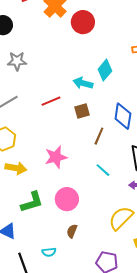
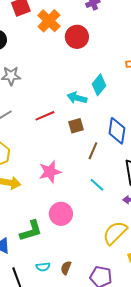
green L-shape: (32, 202) -> (31, 231), moved
brown semicircle: (72, 231) -> (66, 268), moved

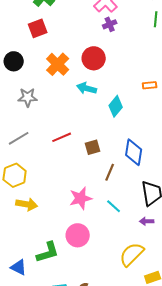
orange cross: (49, 21) -> (58, 64), moved
cyan arrow: (77, 98) -> (87, 88), moved
pink star: (50, 172) -> (81, 198), moved

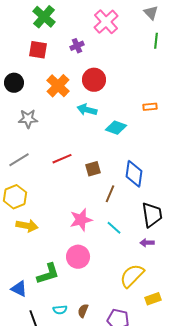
purple cross: (110, 24) -> (77, 46), moved
red square: (38, 28) -> (38, 50), turned 30
cyan diamond: (116, 106) -> (116, 128), turned 70

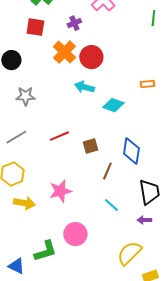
orange cross: (58, 86) -> (64, 52), moved
pink star: (81, 220) -> (60, 191), moved

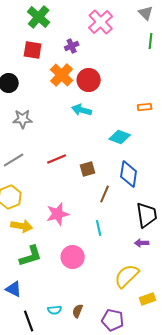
cyan diamond: (113, 105) -> (120, 137), moved
cyan line: (111, 205) -> (99, 228), moved, turned 35
green L-shape: (45, 251) -> (31, 256), moved

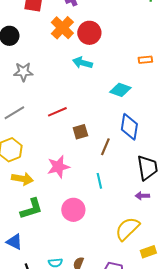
brown square: (88, 169) -> (80, 132), moved

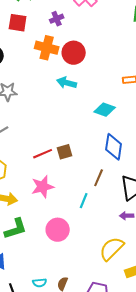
orange cross: (62, 28) -> (47, 48), turned -30
red line: (57, 112) -> (43, 154), moved
brown line: (105, 147) -> (99, 178), moved
cyan line: (99, 181) -> (84, 201), turned 35

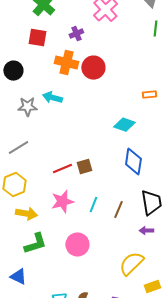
cyan arrow: (67, 83) -> (52, 98), moved
brown line: (99, 178) -> (118, 210), moved
cyan line: (84, 201) -> (93, 205), moved

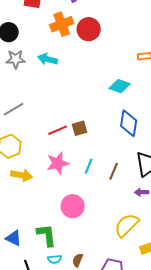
orange cross: (66, 63) -> (62, 24), turned -35
gray star: (27, 107) -> (16, 59), moved
green L-shape: (35, 244) -> (47, 235), moved, turned -80

